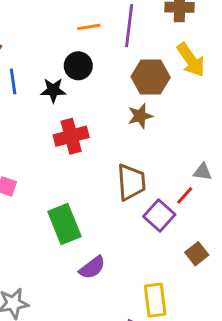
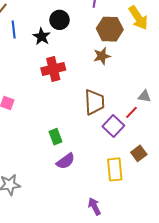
black star: (53, 90) -> (42, 36), turned 30
green rectangle: (64, 224) -> (56, 137), moved, size x0.6
yellow rectangle: (155, 300) -> (115, 169), moved

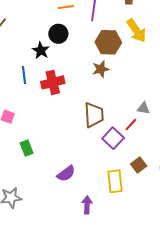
blue line: (14, 30) -> (24, 75), moved
green rectangle: (56, 137) -> (27, 148), moved
purple arrow: (94, 206) -> (87, 205), moved, turned 30

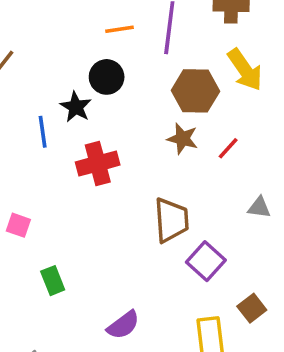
brown star: (101, 69) -> (183, 139), turned 30
blue line: (24, 75) -> (43, 132), moved
red line: (131, 125) -> (228, 148), moved

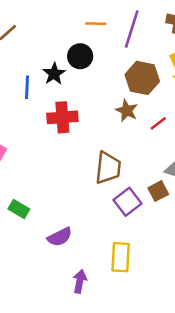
green rectangle: (53, 281) -> (19, 209), moved, turned -48
brown square: (252, 308) -> (158, 191), moved

